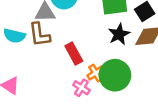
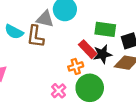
red rectangle: (74, 53) -> (88, 49), moved, turned -30
orange cross: (96, 73) -> (76, 66), moved

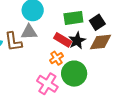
gray triangle: (45, 19) -> (29, 32), moved
pink cross: (59, 91) -> (47, 84), size x1.5

